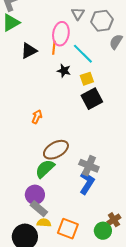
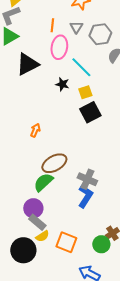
orange line: (54, 48) -> (52, 25), moved
black triangle: (29, 51) -> (27, 64), size x1.4
yellow semicircle: (44, 223) -> (42, 236), turned 144

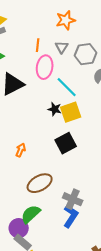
black star: (62, 84) -> (55, 109), moved
yellow square: (85, 92) -> (71, 112), size x1.5
black square: (90, 112) -> (66, 143), moved
green semicircle: (43, 182) -> (31, 214), moved

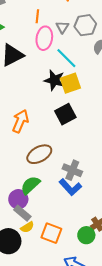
gray triangle: (62, 47) -> (62, 27), moved
black star: (55, 109) -> (54, 80), size x1.5
orange arrow: (21, 150) -> (20, 121), size x1.6
blue L-shape: (71, 216) -> (70, 187), turned 105

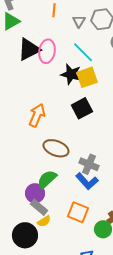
pink ellipse: (44, 38) -> (47, 51), moved
brown ellipse: (39, 154) -> (56, 148), turned 50
orange square: (51, 233) -> (78, 212), moved

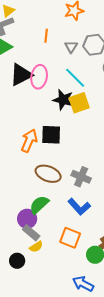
black square: (82, 108) -> (51, 135), moved, turned 30
gray cross: (89, 164) -> (81, 177), moved
black circle: (25, 235) -> (17, 261), size x0.6

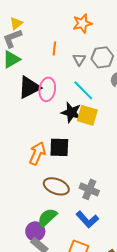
yellow square: (79, 103) -> (87, 115), turned 35

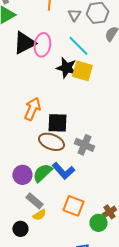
black square: (59, 147) -> (57, 123), moved
blue L-shape: (87, 219) -> (63, 171), moved
purple circle: (35, 231) -> (22, 175), moved

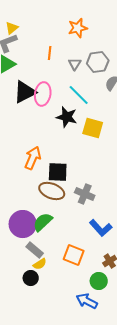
yellow square: (82, 71) -> (93, 128), moved
blue L-shape: (63, 171) -> (101, 228), moved
purple circle: (22, 175) -> (23, 224), size x1.4
green circle: (98, 223) -> (99, 281), moved
black circle: (20, 229) -> (31, 278), moved

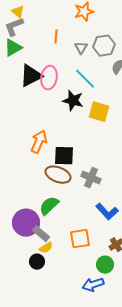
yellow triangle: (12, 28) -> (18, 12), turned -40
purple circle: (23, 224) -> (26, 223), moved
orange square: (74, 255) -> (80, 239), turned -30
blue arrow: (87, 301) -> (93, 285), turned -45

